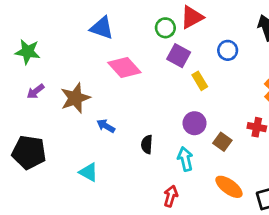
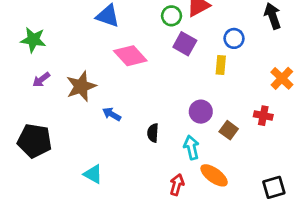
yellow rectangle: (200, 81) -> (221, 65), moved, turned 36
cyan triangle: (89, 172) -> (93, 174), moved
orange ellipse: (229, 187) -> (214, 175), moved

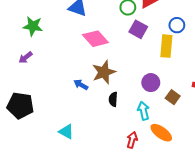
green star: (33, 40) -> (33, 26), moved
yellow rectangle: (221, 65) -> (166, 46), size x1.5
brown star: (81, 86) -> (104, 72), moved

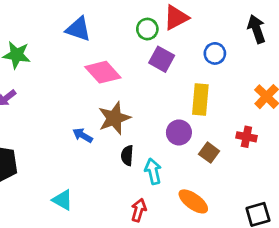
yellow rectangle: (166, 46) -> (200, 99), moved
cyan arrow: (143, 111) -> (153, 171), moved
red arrow: (132, 140) -> (139, 210), moved

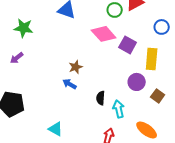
purple square: (162, 59) -> (128, 45), moved
pink diamond: (103, 72) -> (104, 34), moved
brown star: (114, 118) -> (76, 67), moved, size x0.6

